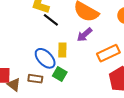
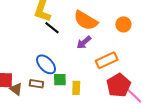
yellow rectangle: (62, 50) -> (76, 88), moved
green square: (60, 74) -> (60, 80), turned -32

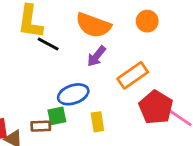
blue ellipse: (46, 64) -> (73, 94), moved, turned -55
green square: (60, 80) -> (57, 116), moved

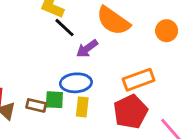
purple arrow: (96, 56) -> (87, 48), moved
red pentagon: (156, 107) -> (131, 112), moved
yellow rectangle: (97, 122) -> (82, 107), moved

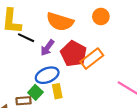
green square: (54, 100) -> (35, 92), turned -32
red pentagon: (131, 112) -> (74, 54), moved

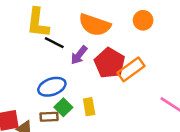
blue ellipse: (47, 75) -> (52, 87), moved

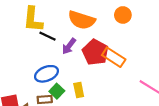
orange rectangle: (131, 69) -> (114, 57), turned 70

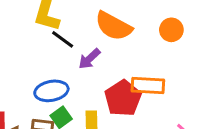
red pentagon: (95, 52) -> (123, 98), moved
orange rectangle: (114, 57) -> (148, 85), turned -40

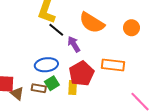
purple arrow: (89, 59) -> (74, 44), turned 98
red pentagon: (123, 98) -> (81, 74), moved

